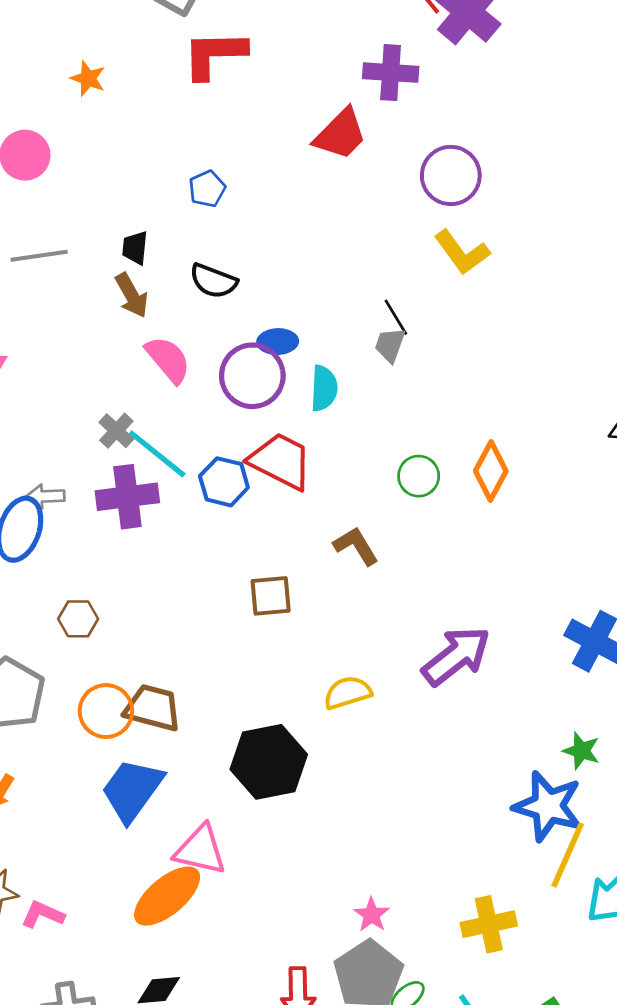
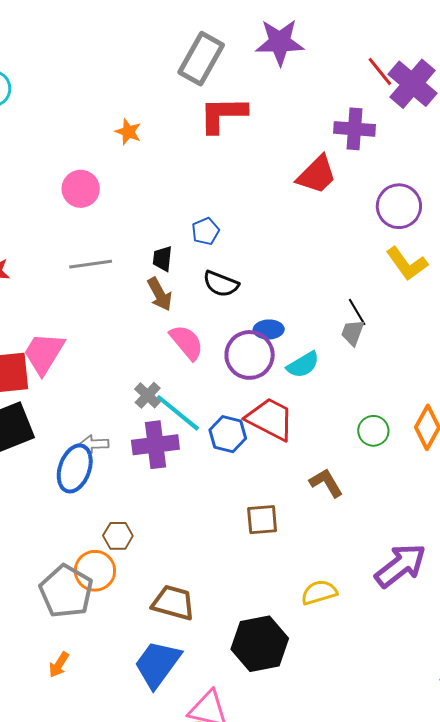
blue pentagon: (207, 189) -> (206, 231), moved
cyan semicircle: (324, 388) -> (303, 365), turned 56
orange circle: (106, 711) -> (95, 571), moved

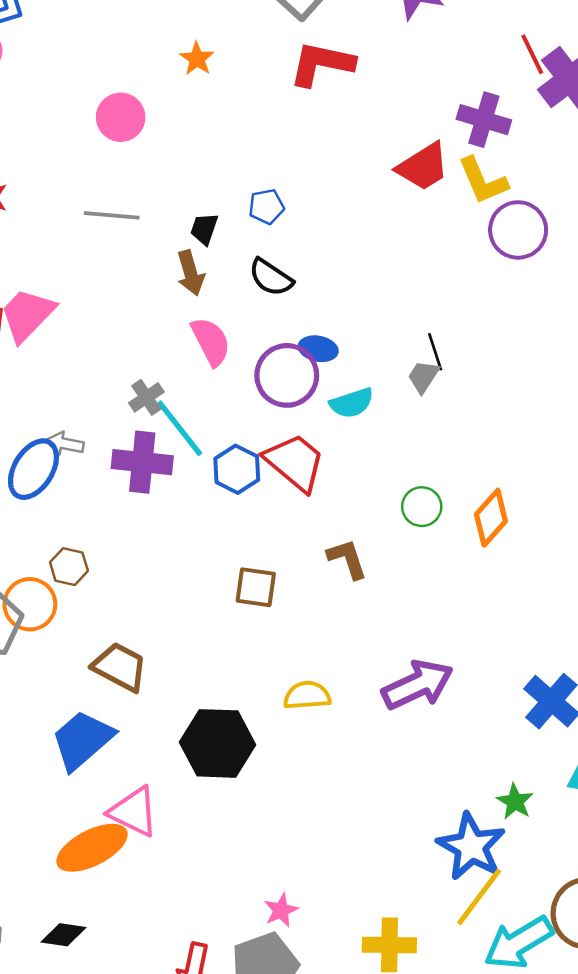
yellow L-shape: (407, 264) -> (483, 181), moved

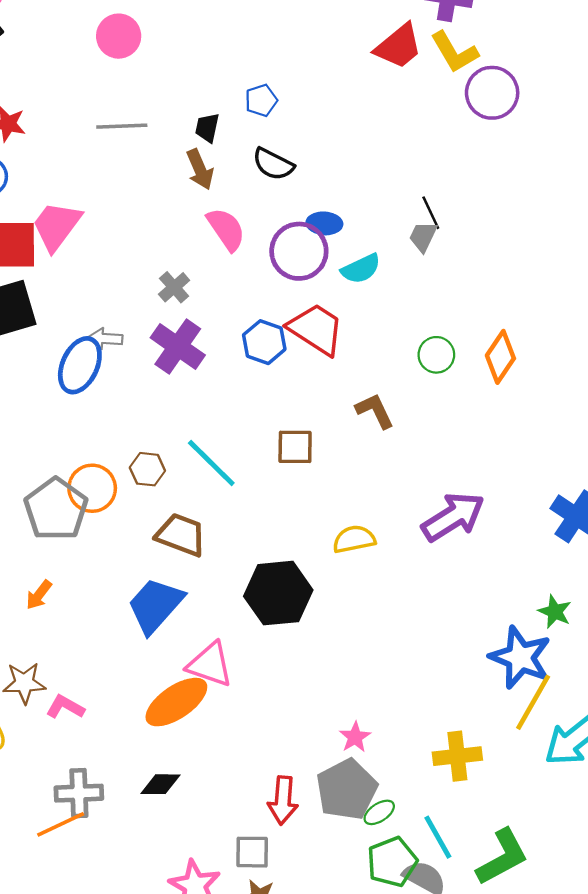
cyan line: (180, 428) -> (211, 463), moved
purple cross: (142, 462) -> (178, 346), turned 36
brown hexagon: (69, 567) -> (147, 469), moved

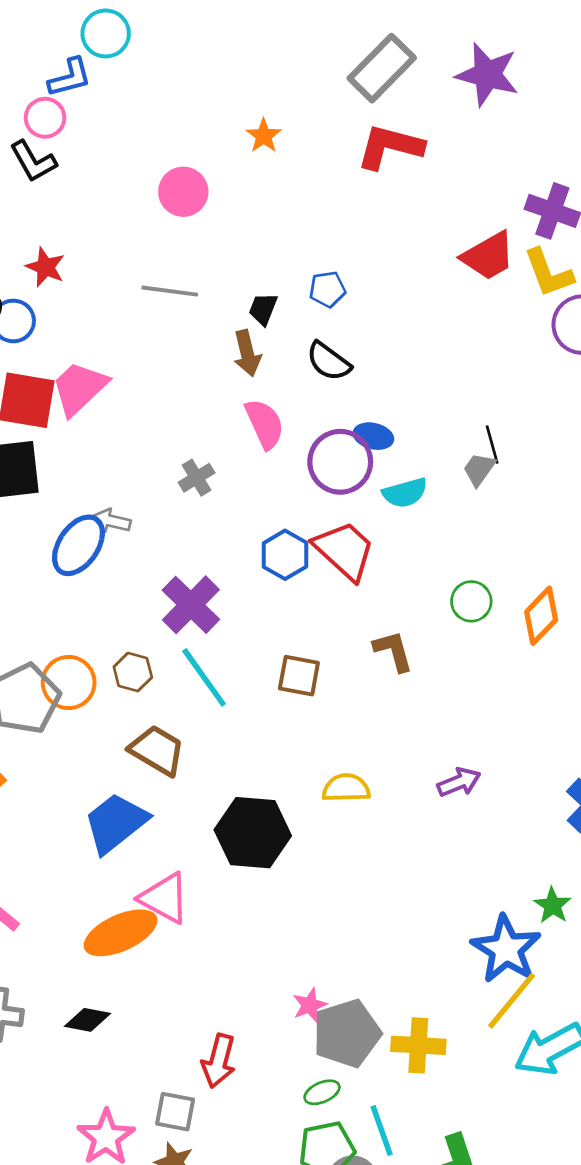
purple cross: (178, 346) -> (191, 605), moved
purple arrow: (453, 517) -> (459, 782), size x0.6
gray pentagon: (347, 789) -> (347, 1033), moved

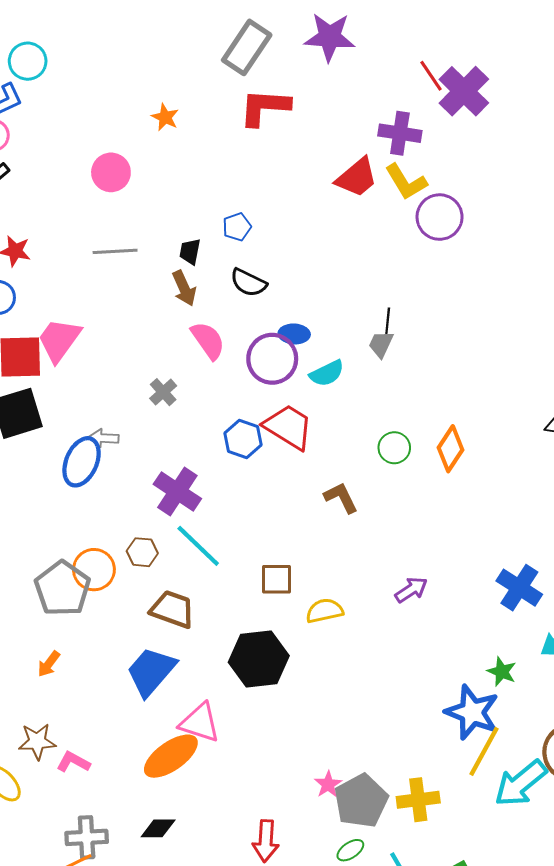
black line: (492, 445) -> (387, 323), turned 32
brown square: (299, 676) -> (276, 579), moved

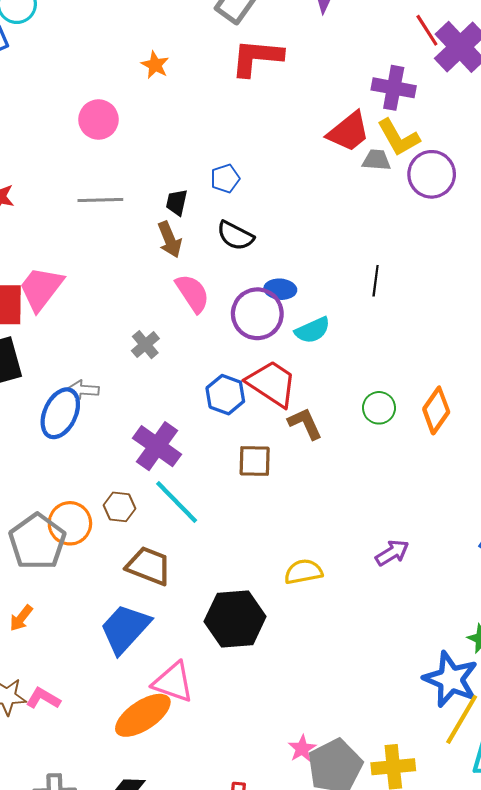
gray trapezoid: (381, 344) -> (376, 160), moved, turned 68
brown L-shape: (341, 498) -> (305, 423), moved
brown square: (276, 579) -> (255, 461), moved
pink L-shape: (73, 762) -> (43, 698), moved

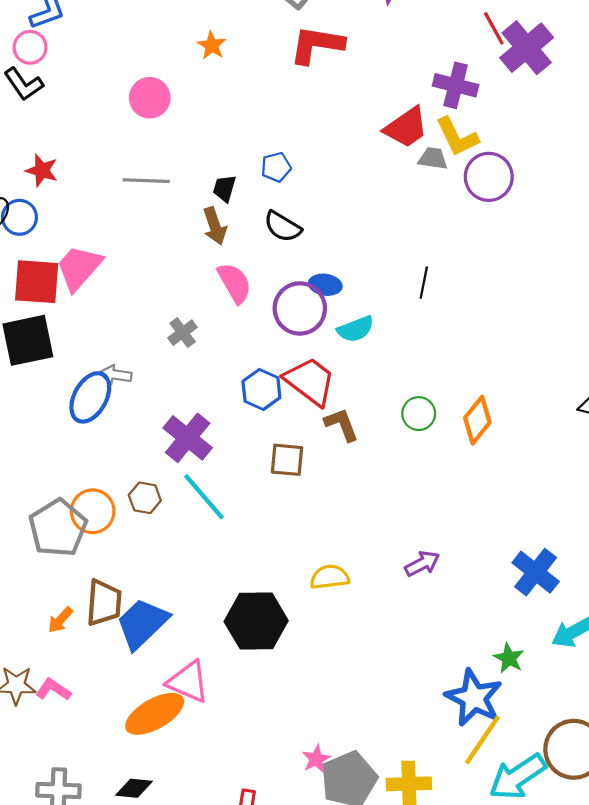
brown trapezoid: (149, 566) -> (104, 603), moved, turned 69
orange arrow: (21, 618) -> (60, 620), moved

